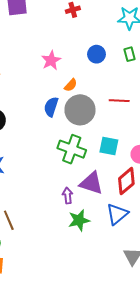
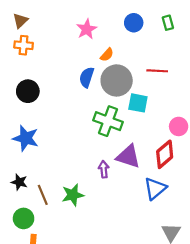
cyan square: (109, 146) -> (138, 103), moved
green star: (79, 220) -> (73, 195), moved

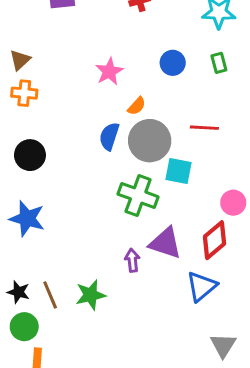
black star: (19, 182) -> (18, 292), moved

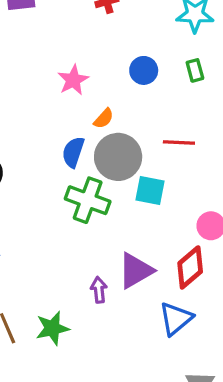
green cross: (138, 195) -> (88, 200), moved
purple triangle: (165, 243) -> (136, 271), turned -48

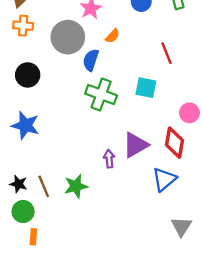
red line: (179, 143) -> (166, 53), turned 65
gray circle: (118, 157) -> (68, 37), moved
red diamond: (190, 267) -> (175, 143), turned -40

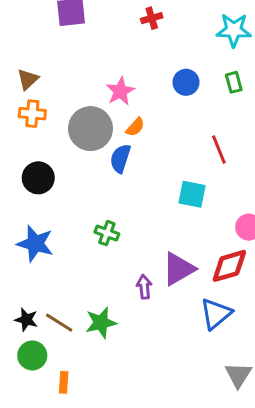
orange semicircle: (113, 36) -> (135, 127), moved
green cross: (101, 94) -> (107, 233), moved, size x0.6
red diamond: (175, 143) -> (229, 266), turned 64
brown line: (44, 186) -> (59, 323), turned -35
orange rectangle: (33, 237) -> (64, 382), moved

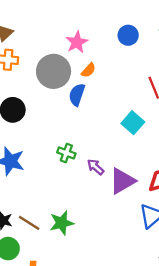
cyan square: (192, 194) -> (133, 123), turned 30
purple arrow: (144, 287) -> (95, 167), moved, turned -42

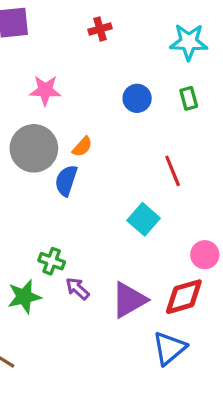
pink star: (77, 42) -> (45, 90), moved, turned 30
purple arrow: (95, 167) -> (77, 289), moved
green star: (62, 223) -> (24, 297), moved

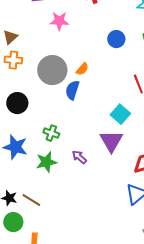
pink star: (45, 90) -> (59, 21), moved
green cross: (52, 261) -> (51, 133), moved
purple triangle: (129, 300) -> (111, 141), moved, turned -30

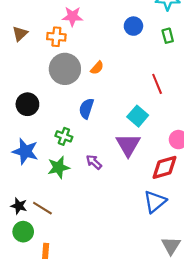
blue circle: (116, 39) -> (133, 26), moved
orange cross: (13, 60) -> (56, 37), moved
blue semicircle: (72, 90) -> (86, 109), moved

